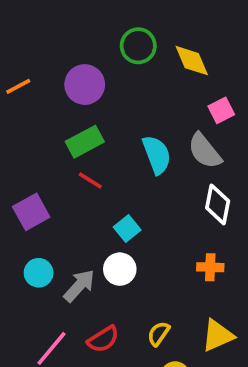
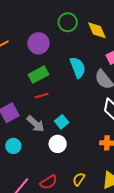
cyan semicircle: (157, 155) -> (78, 67), moved
red line: (90, 180) -> (42, 96), turned -48
gray arrow: (79, 286) -> (35, 124), moved, turned 90

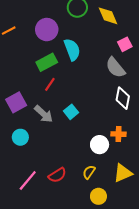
cyan semicircle: (78, 67) -> (72, 50), moved
red line: (42, 96) -> (50, 84), turned -40
white circle: (58, 144) -> (100, 145), moved

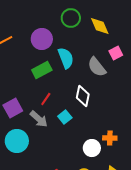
gray semicircle: (115, 68) -> (97, 67), moved
red line: (50, 84) -> (46, 99), moved
white diamond: (123, 98) -> (83, 96), moved
cyan circle: (20, 137) -> (17, 141), size x1.5

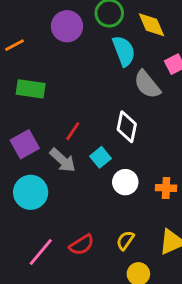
purple circle: (42, 39) -> (67, 26), moved
cyan semicircle: (66, 58) -> (124, 51), moved
green rectangle: (42, 70) -> (31, 89), moved, turned 36
white circle: (92, 148) -> (125, 182), moved

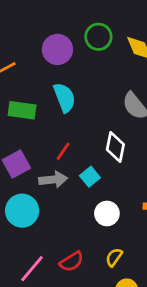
cyan semicircle: (124, 51) -> (64, 98), moved
gray arrow: (63, 160) -> (53, 180), turned -48
white circle: (125, 182) -> (107, 213), moved

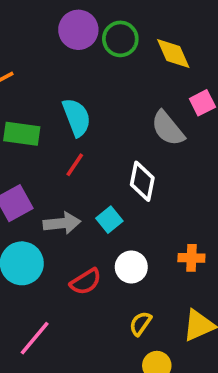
purple circle: (57, 49) -> (78, 30), moved
red line: (63, 151) -> (75, 165), moved
red semicircle: (72, 262) -> (86, 282), moved

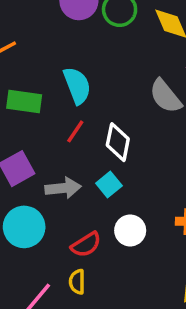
white diamond: (142, 181) -> (118, 142), moved
yellow semicircle: (140, 324) -> (77, 282), moved, turned -35

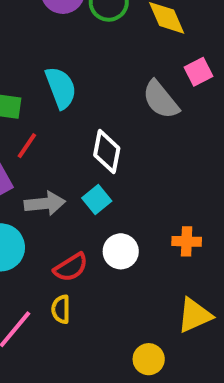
red line: (75, 131) -> (27, 146), moved

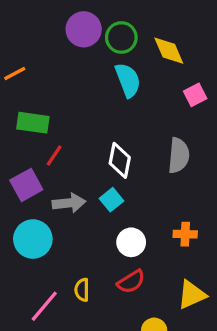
cyan semicircle: (61, 88) -> (128, 80), moved
gray semicircle: (161, 100) -> (179, 155), moved, turned -136
red semicircle: (71, 267) -> (131, 282), moved

